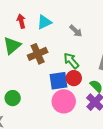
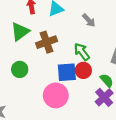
green circle: (13, 98) -> (20, 69), moved
pink circle: (64, 101) -> (56, 95), moved

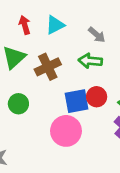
green arrow: (82, 52) -> (90, 61), moved, turned -42

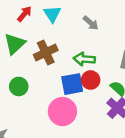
red arrow: (25, 25) -> (24, 14), turned 56
cyan triangle: (55, 25) -> (52, 14), turned -36
green arrow: (90, 61) -> (84, 59), moved

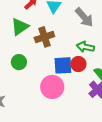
gray arrow: (91, 23) -> (84, 17), size x1.5
green arrow: (84, 59) -> (85, 47), moved

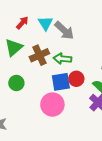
gray arrow: (84, 17) -> (64, 30), moved
green arrow: (85, 47) -> (62, 59), moved

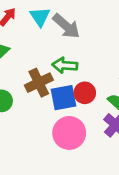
brown cross: (39, 55) -> (39, 83), moved
pink circle: (52, 105) -> (69, 133), moved

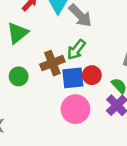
green arrow: (65, 65) -> (76, 50), turned -60

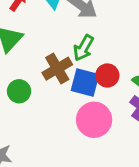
blue square: (73, 78) -> (85, 82), turned 30

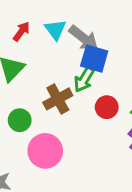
blue square: (85, 82) -> (94, 59), moved
pink circle: (94, 120) -> (45, 151), moved

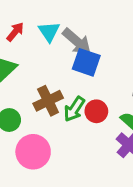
green arrow: (84, 79) -> (74, 109), moved

